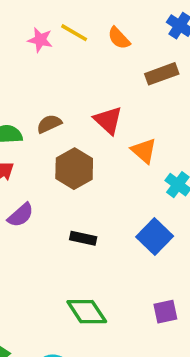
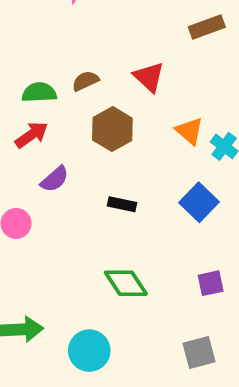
orange triangle: (144, 151) -> (189, 131), moved

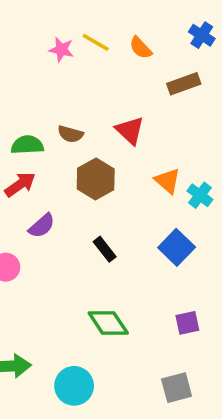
brown semicircle: (85, 81) -> (70, 134), turned -140
black rectangle: (122, 204) -> (105, 249), turned 40

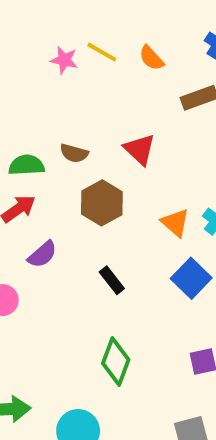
orange triangle: (168, 181) -> (175, 223), moved
green diamond: (108, 323) -> (116, 362), turned 54

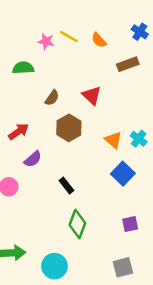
brown semicircle: (74, 153) -> (52, 98), turned -70
green semicircle: (27, 165) -> (23, 68), moved
black rectangle: (112, 280) -> (66, 186), moved

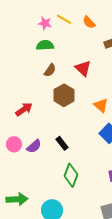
green semicircle: (23, 68) -> (45, 45), moved
red arrow: (18, 132) -> (24, 109), moved
purple semicircle: (33, 159) -> (34, 146), moved

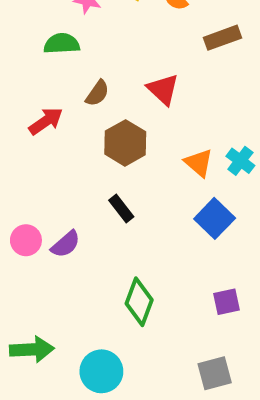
green semicircle: (45, 45) -> (62, 44), moved
red arrow: (24, 109) -> (46, 121), moved
black rectangle: (62, 143) -> (121, 208), moved

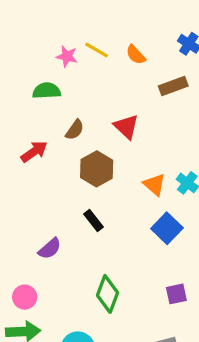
pink circle: (26, 240) -> (25, 297), moved

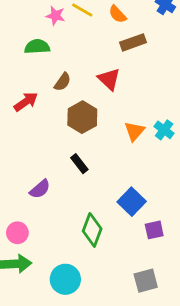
brown rectangle: (173, 86) -> (133, 42), moved
orange triangle: (154, 184) -> (134, 131), turned 30
blue square: (167, 228) -> (132, 202), moved

